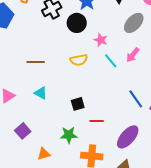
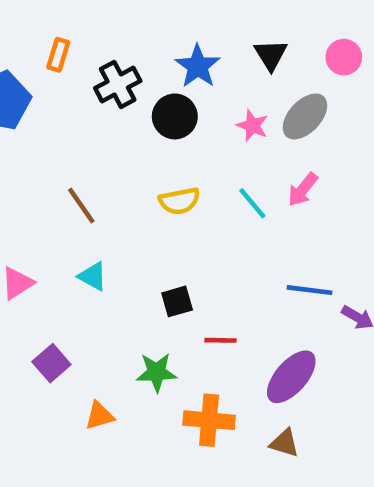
pink star: (101, 40) -> (252, 126), moved
brown line: (36, 62) -> (81, 206), turned 54
blue line: (136, 99) -> (310, 290), turned -48

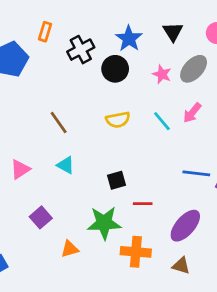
green star: (157, 372) -> (104, 223), size x1.4

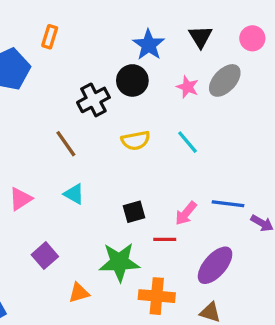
black cross: (81, 50) -> (93, 100), moved
pink arrow: (192, 113) -> (186, 213), moved

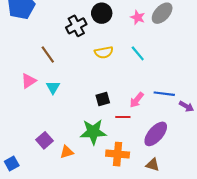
brown line: (66, 144) -> (48, 54), moved
cyan triangle: (74, 194) -> (53, 87), moved, turned 32
pink triangle: (21, 199) -> (29, 81), moved
purple square: (45, 256) -> (44, 140), moved

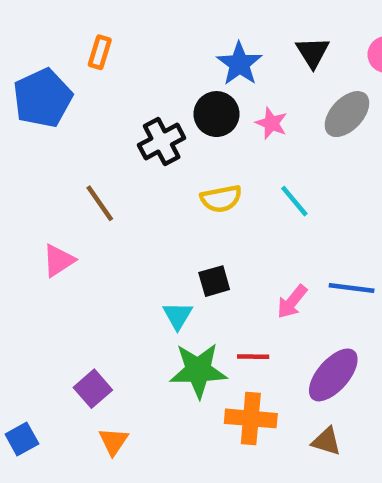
pink star: (138, 17) -> (271, 123), moved
cyan triangle: (53, 87) -> (178, 315), moved
black square: (103, 99) -> (214, 281), moved
red line: (123, 117) -> (253, 357), moved
orange triangle: (67, 152) -> (114, 441), moved, turned -40

